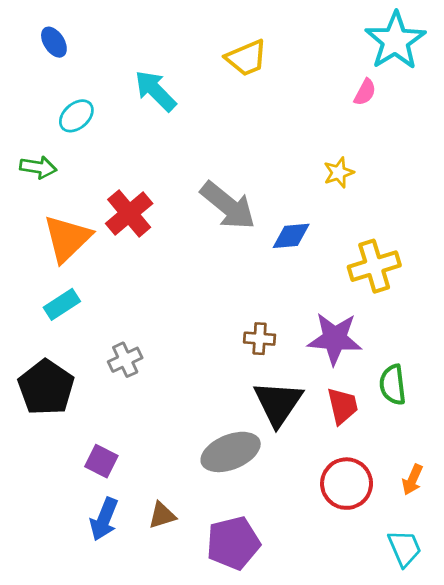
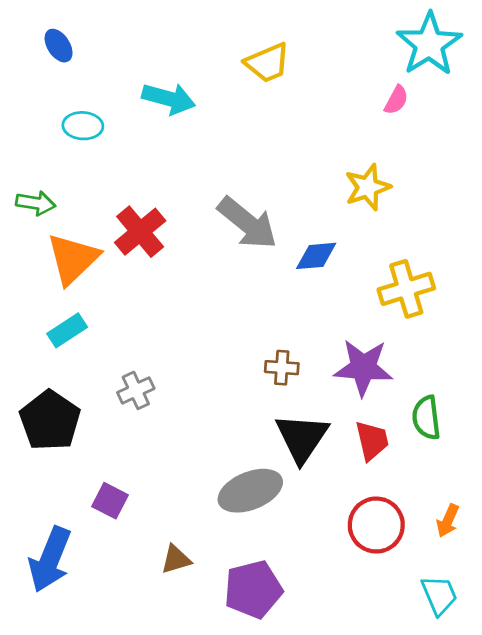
cyan arrow: (155, 91) -> (169, 99), turned 150
cyan ellipse: (76, 116) -> (83, 126), turned 44
green arrow: (38, 167) -> (36, 203), moved
yellow star: (339, 173) -> (368, 187), size x1.4
blue arrow: (104, 519) -> (50, 559), moved, size x1.4

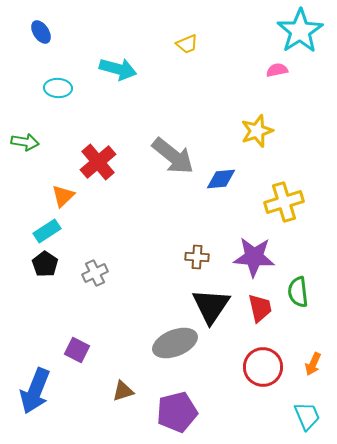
yellow trapezoid: (267, 63) -> (187, 44), size x0.7
pink semicircle: (396, 100) -> (277, 70), turned -130
orange triangle: (73, 259) -> (63, 196), moved, size x0.6
black pentagon: (50, 421) -> (45, 264), moved, size x0.6

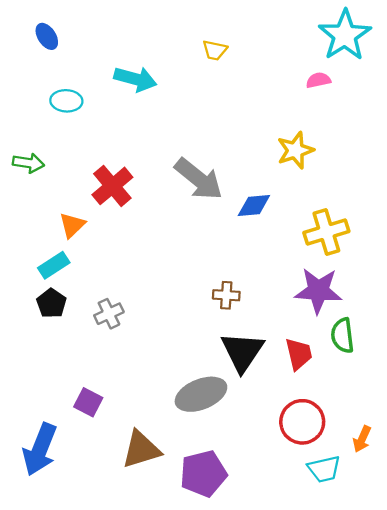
yellow trapezoid: (187, 44) -> (215, 50), turned 35
purple star: (254, 257) -> (318, 291), moved
orange arrow: (313, 364) -> (362, 439), moved
brown triangle: (123, 391) -> (141, 449), size x1.6
cyan trapezoid: (307, 416) -> (324, 469), moved, turned 100

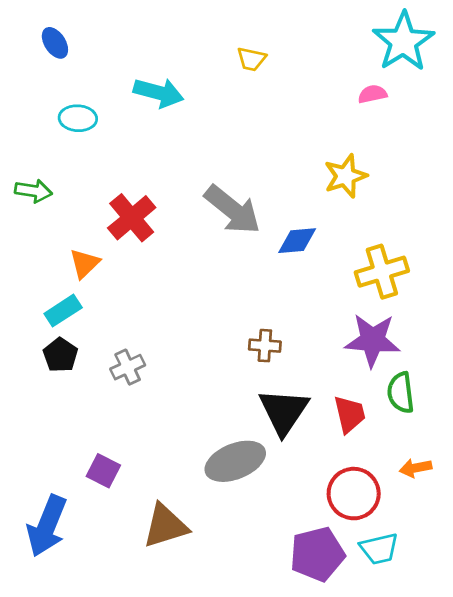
orange arrow: (362, 439) -> (416, 468), moved, turned 55
purple pentagon: (203, 474) -> (317, 554), moved

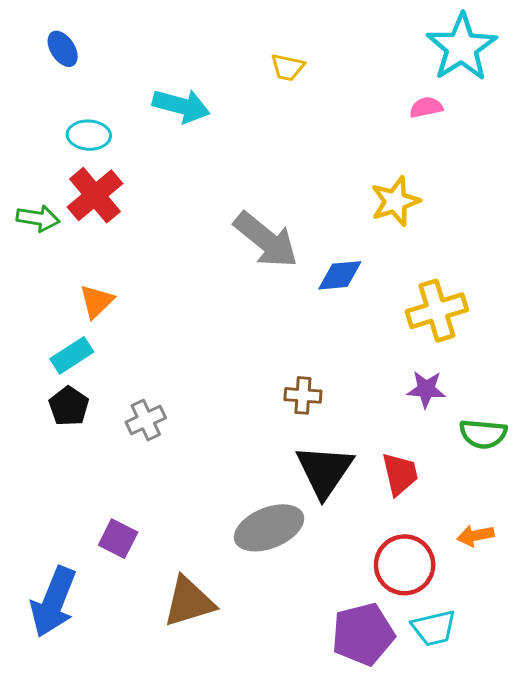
red cross: (132, 218) -> (95, 195), moved
purple star: (372, 340) -> (426, 389), size x0.6
green semicircle: (401, 393) -> (483, 434), moved, turned -78

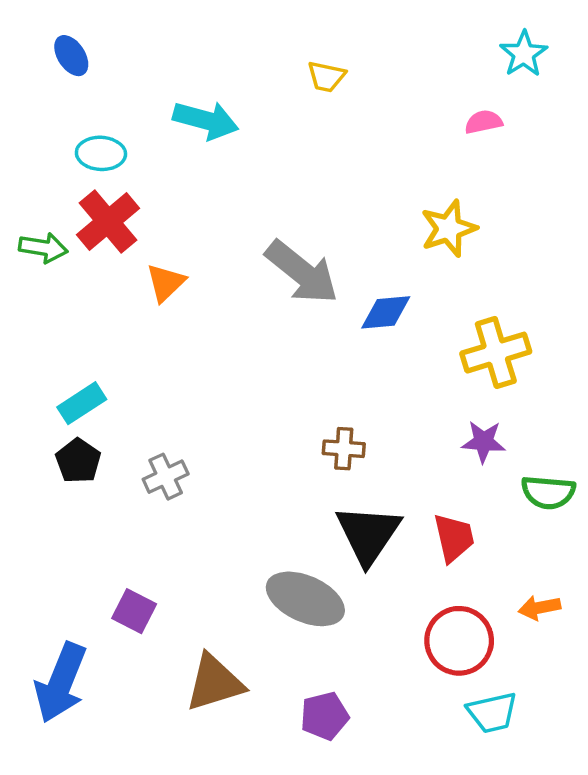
cyan star: (462, 47) -> (524, 54), size x0.6
orange triangle: (96, 301) -> (166, 283), moved
gray ellipse: (269, 528) -> (305, 599), turned 46
purple pentagon: (363, 634) -> (325, 716), moved, size x0.7

